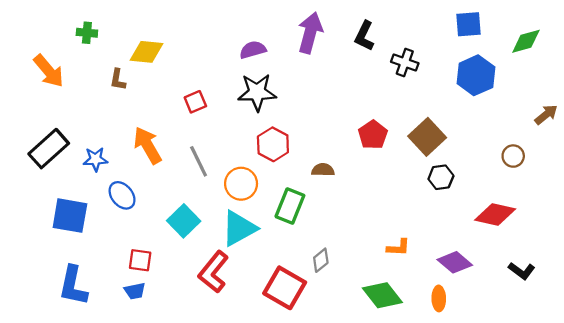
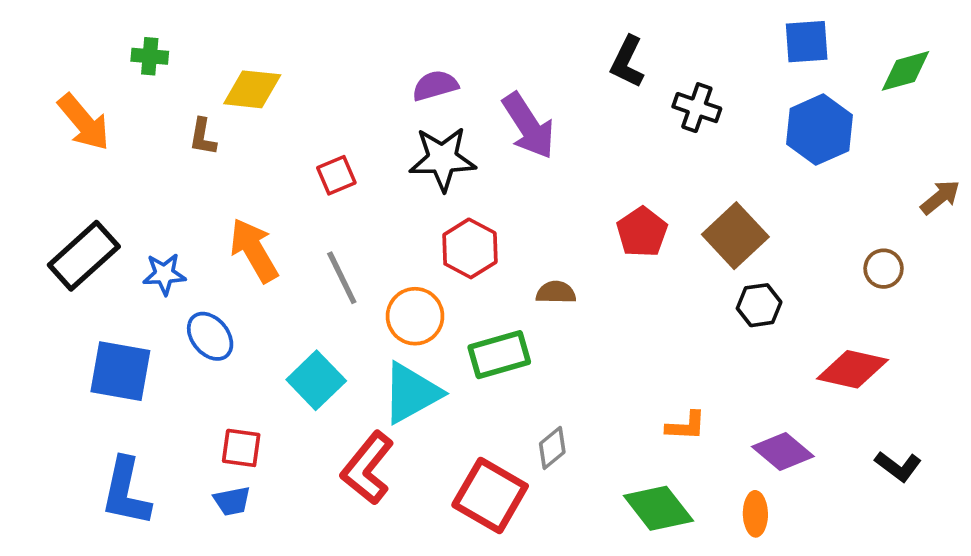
purple arrow: (310, 33) -> (528, 126), moved, turned 132
green rectangle: (290, 206) -> (499, 355), turned 52

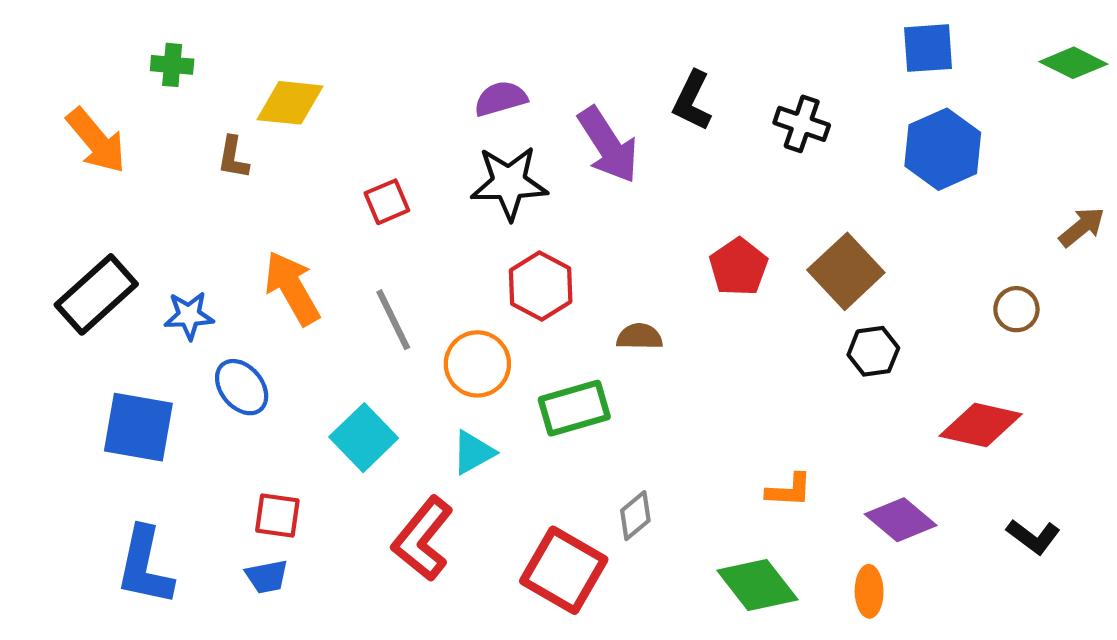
black L-shape: (627, 62) -> (692, 101), moved
green diamond: (905, 71) -> (1073, 63), moved, turned 42
cyan triangle: (411, 393) -> (473, 452), size x0.6

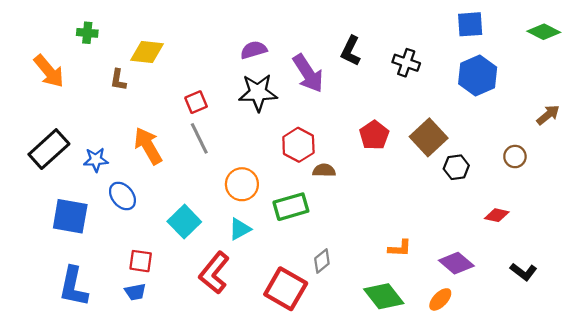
red hexagon: (541, 286) -> (298, 145), moved
gray line: (393, 320) -> (199, 138), moved
black hexagon: (873, 351) -> (456, 167), moved
red diamond: (981, 425) -> (497, 215), size x0.6
orange ellipse: (869, 591) -> (440, 299), turned 45

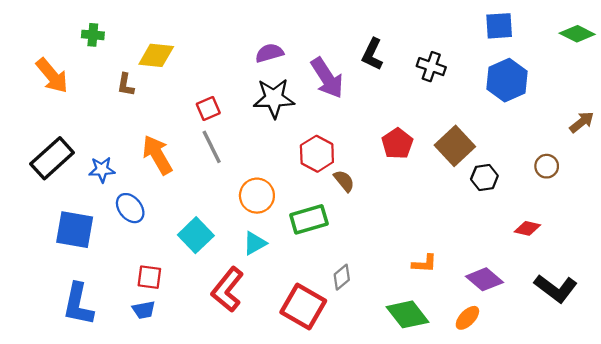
brown semicircle: (324, 170) -> (344, 181), turned 50
black L-shape: (523, 272) -> (556, 288), size x1.5

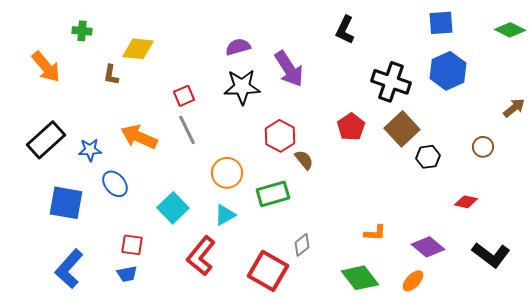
black L-shape: (372, 54) -> (345, 30), moved
black cross: (431, 67) -> (391, 82), moved, size x1.5
orange arrow: (157, 155) -> (139, 137), turned -36
blue L-shape: (78, 304) -> (69, 269), turned 30

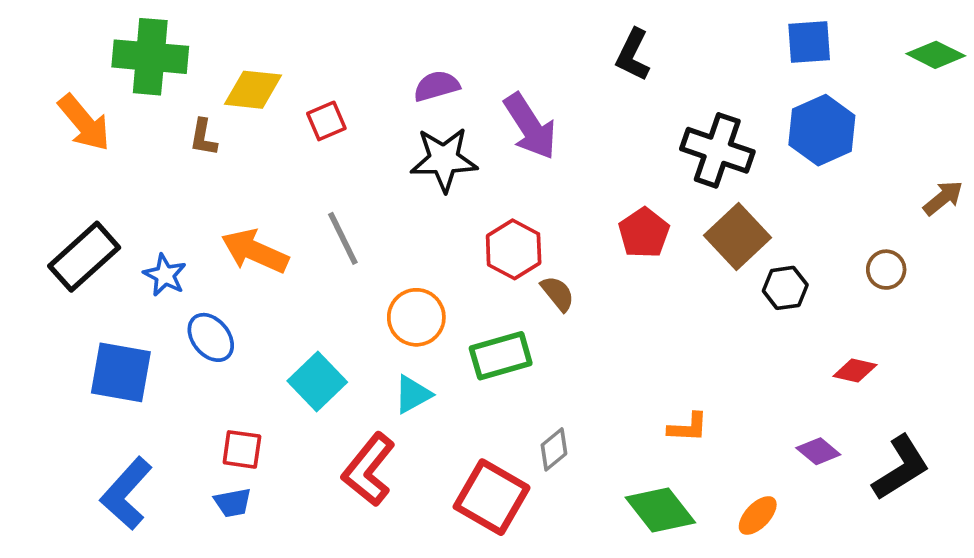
green cross: (82, 31) -> (150, 57), size x2.0
red square: (184, 96) -> (326, 121), moved
blue star: (90, 150) -> (165, 275), turned 30
purple diamond: (428, 247) -> (818, 451), moved, size x0.7
black L-shape: (491, 255) -> (901, 468), turned -69

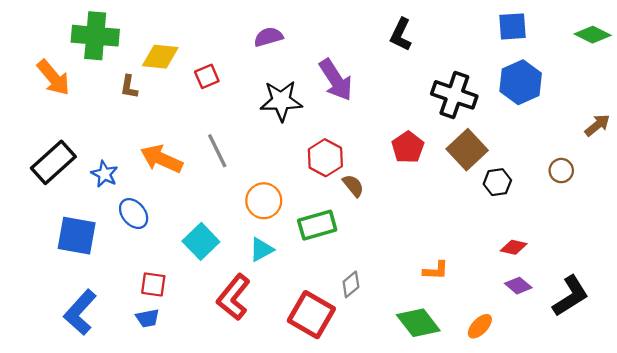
purple semicircle: (437, 86) -> (268, 37), moved
red diamond: (855, 371) -> (514, 247), moved

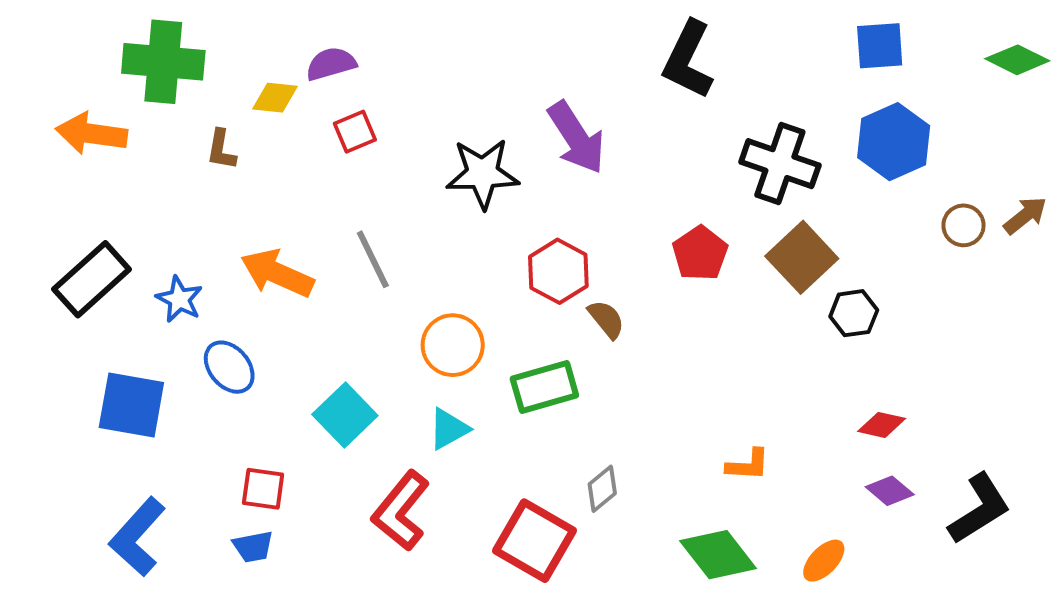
black L-shape: (401, 35) -> (688, 60), size x1.4
purple semicircle: (268, 37) -> (331, 64), moved
yellow diamond: (160, 57) -> (275, 98), size x0.7
orange arrow: (53, 78) -> (92, 134), turned 138
brown circle: (561, 171) -> (963, 225), moved

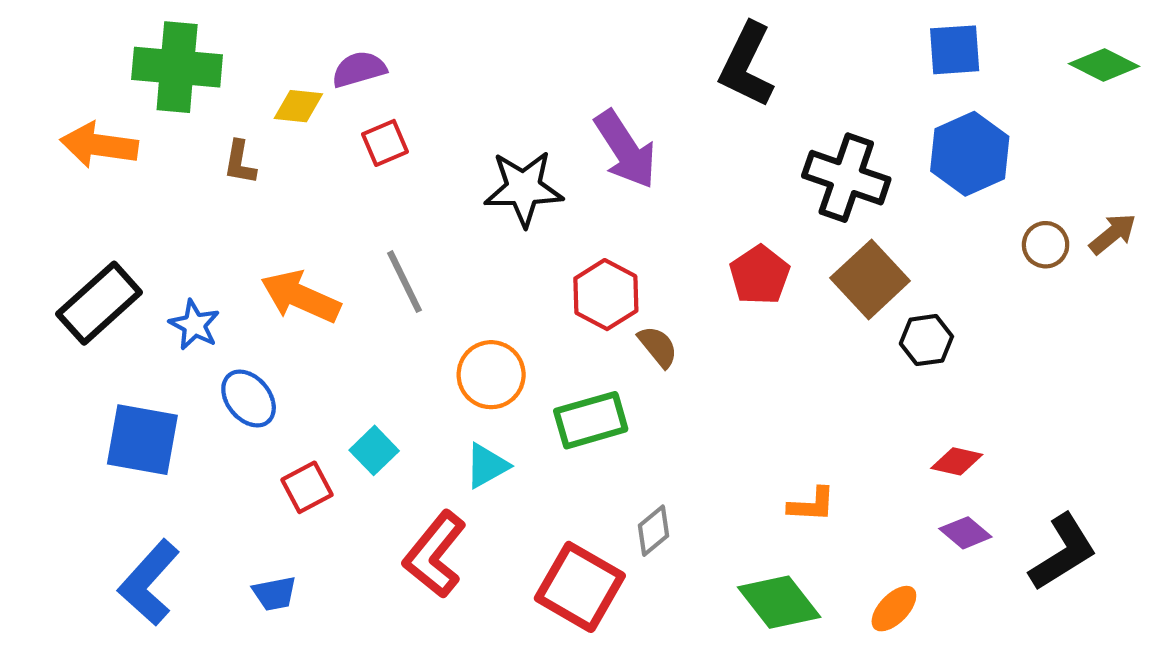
cyan square: (345, 415) -> (374, 450), size x0.7
red square: (263, 489) -> (307, 487), moved, turned -36

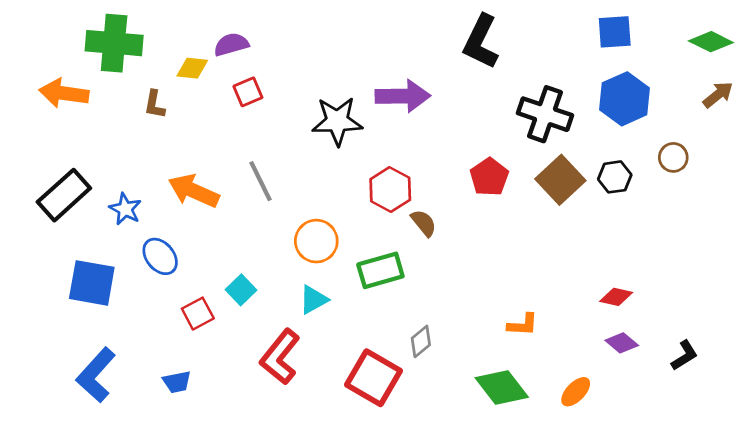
purple arrow: (625, 149) -> (403, 96), turned -58
brown arrow: (1113, 234) -> (718, 95), moved
black hexagon: (926, 340) -> (615, 177), moved
black L-shape: (1063, 552) -> (684, 355), size x0.6

